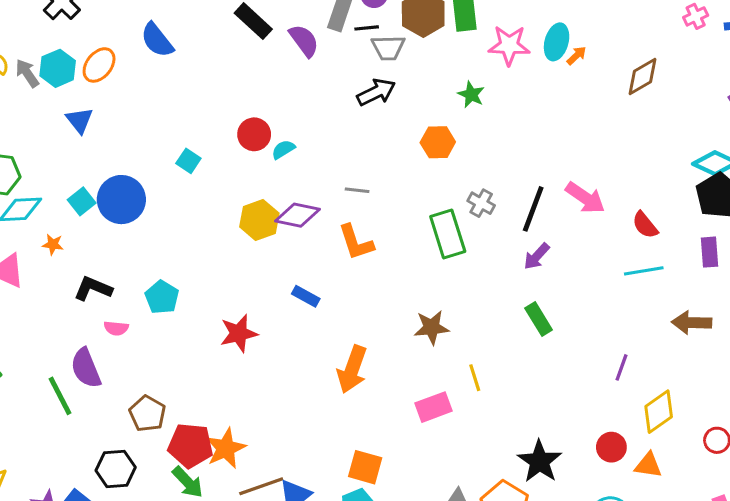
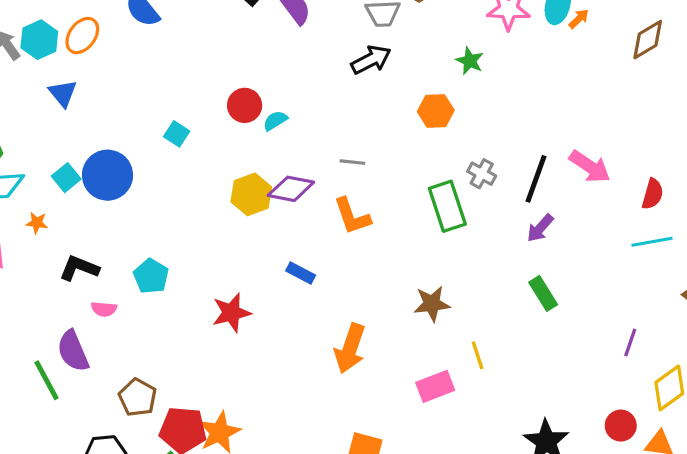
red semicircle: (645, 225) -> (653, 194), turned -124

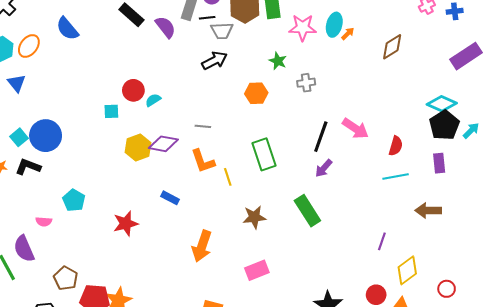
cyan square: (177, 134) -> (111, 111), moved, turned -35
gray cross: (482, 174) -> (306, 83), moved, turned -36
black L-shape: (79, 268) -> (28, 167), moved
green rectangle: (543, 293) -> (307, 211), moved, size x1.4
yellow line: (478, 355) -> (228, 177), moved

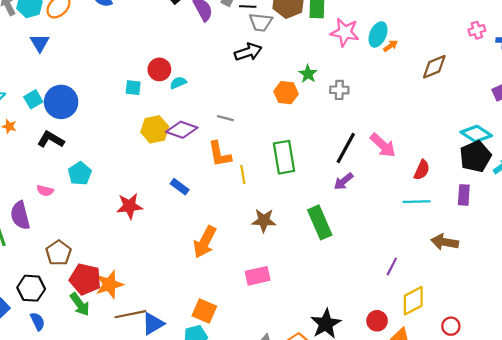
green star: (278, 61) -> (308, 74), moved
black L-shape: (28, 167) -> (51, 139), moved

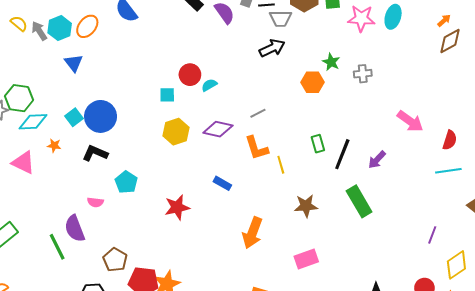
orange arrow: (391, 46) -> (444, 20), moved
gray line: (225, 118) -> (258, 113), turned -35
yellow hexagon: (155, 129) -> (176, 132), moved
black line: (346, 148) -> (342, 154), moved
green rectangle: (284, 157) -> (318, 144), size x0.6

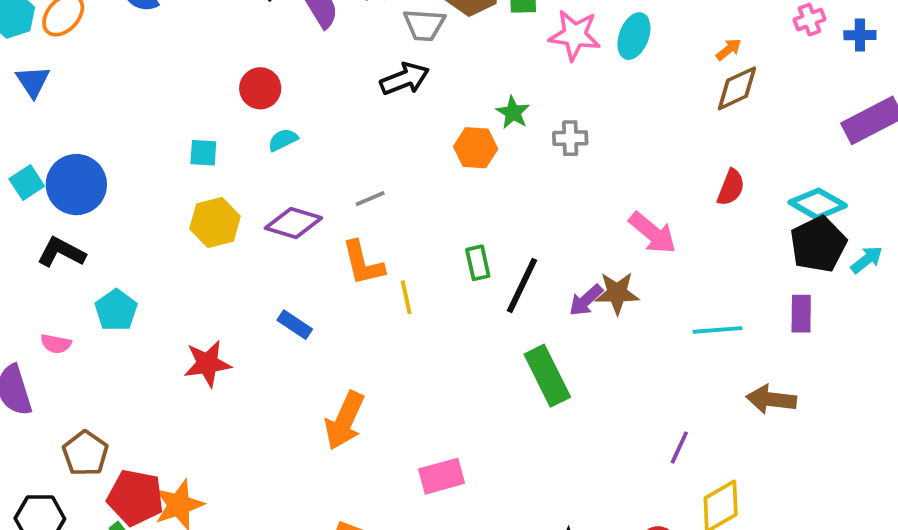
red circle: (190, 75) -> (260, 88), moved
red semicircle: (450, 140) -> (731, 187), moved
brown star: (306, 206) -> (617, 293), moved

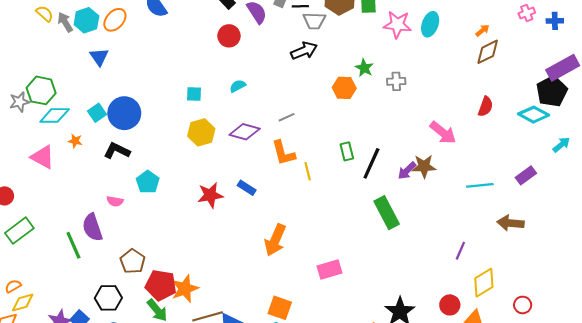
red circle: (260, 88) -> (229, 36), moved
black pentagon: (818, 244) -> (552, 91), moved
purple rectangle: (801, 314) -> (526, 175), turned 54
red star: (207, 364) -> (210, 195), moved

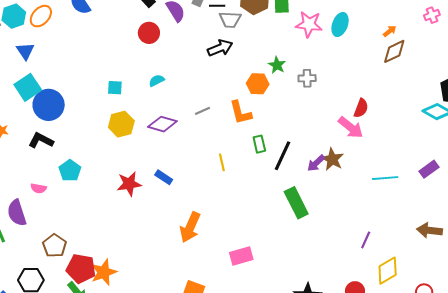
red semicircle: (486, 107) -> (361, 108), moved
cyan square: (97, 113) -> (28, 87), moved, size x1.5
orange L-shape: (283, 153) -> (240, 113), moved
brown star: (424, 166) -> (332, 159), turned 30
brown arrow: (510, 223) -> (430, 230), moved

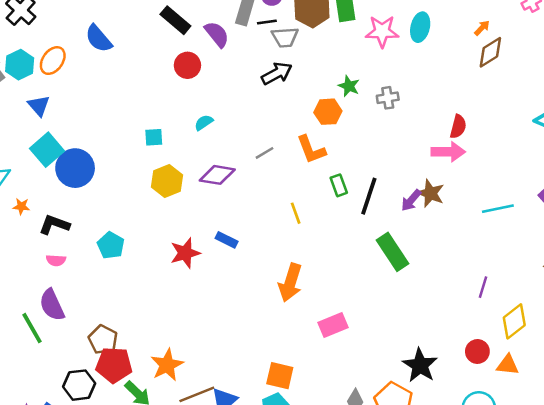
pink arrow: (351, 128) -> (448, 152), turned -32
black L-shape: (41, 140) -> (54, 225), moved
pink semicircle: (39, 188) -> (56, 260), moved
orange arrow: (190, 227) -> (290, 283), moved
red pentagon: (81, 269) -> (114, 365), moved

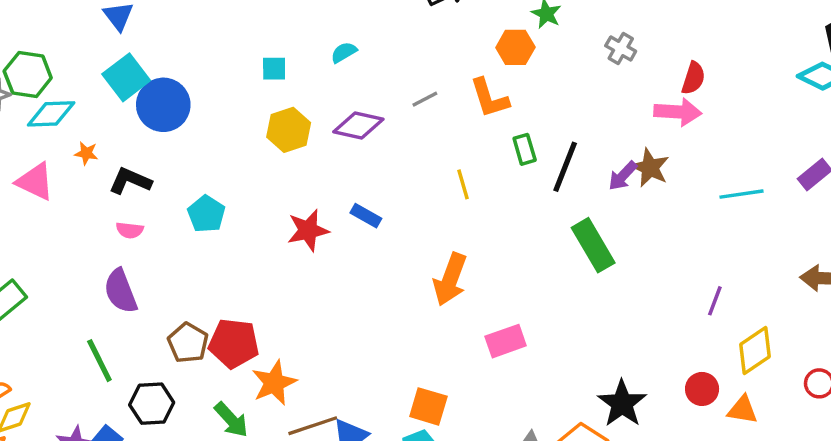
gray cross: (388, 98) -> (621, 48), moved, turned 35
green line: (32, 328) -> (99, 361), moved
red pentagon: (114, 365) -> (234, 343), moved

